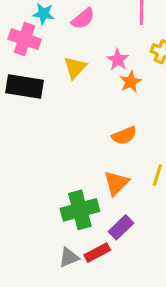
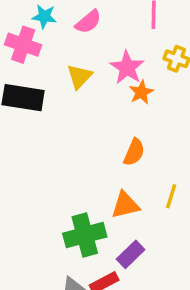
pink star: (118, 60) -> (127, 68), size x1.4
orange semicircle: (124, 136) -> (134, 152), turned -45
orange triangle: (116, 183) -> (125, 205), turned 32

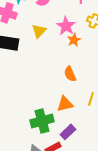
orange semicircle: (134, 152) -> (70, 74), turned 133

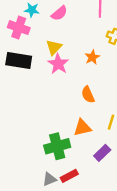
pink star: (66, 26) -> (58, 64), moved
purple rectangle: (68, 132) -> (102, 153), moved

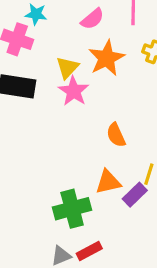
pink semicircle: (59, 13) -> (92, 19), moved
orange star: (92, 57) -> (107, 58), moved, size x1.6
purple rectangle: (102, 153) -> (135, 195), moved

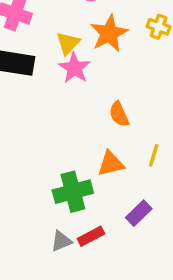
purple rectangle: (135, 195) -> (139, 213), moved

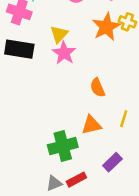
orange star: (109, 33) -> (106, 27), moved

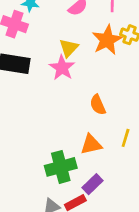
yellow triangle: (59, 34) -> (69, 48), moved
purple rectangle: (112, 162) -> (92, 184), moved

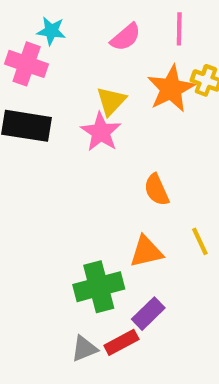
yellow line: (126, 138) -> (200, 241), turned -42

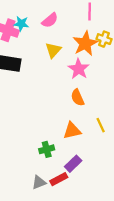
cyan star: (51, 31) -> (21, 24), moved
pink semicircle: (126, 37) -> (50, 20), moved
pink star: (101, 132) -> (79, 69), moved
green cross: (99, 287) -> (47, 149), size x0.6

